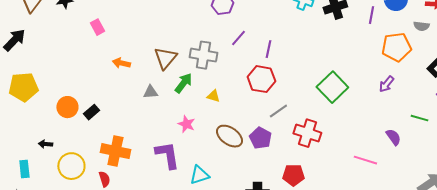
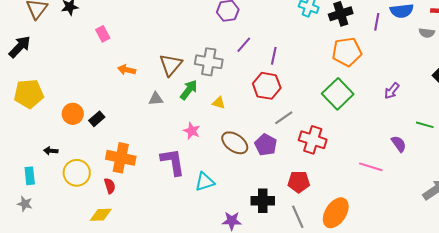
orange pentagon: (396, 47) -> (347, 52), moved

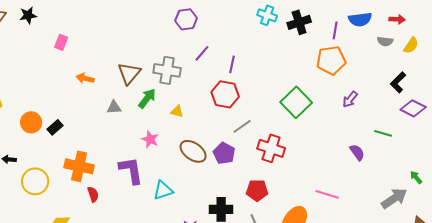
pink rectangle: (103, 34) -> (61, 42), turned 49
orange pentagon: (347, 52) -> (331, 60), moved
pink line: (371, 167) -> (327, 194), moved
red semicircle: (110, 186) -> (93, 194), moved

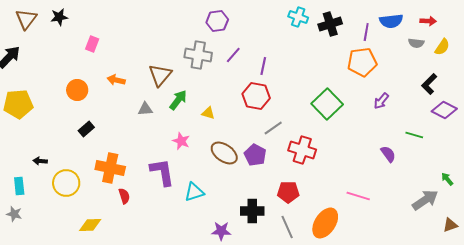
gray cross: (167, 70) -> (198, 55), moved
orange circle: (31, 122) -> (77, 90), moved

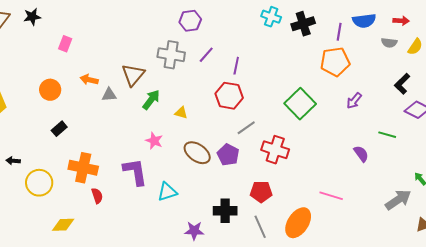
gray triangle: (145, 109) -> (109, 95), moved

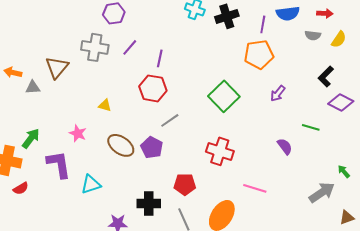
green arrow: (151, 100) -> (31, 138), moved
red cross: (275, 150) -> (220, 151), moved
red semicircle: (97, 196) -> (21, 188), turned 77

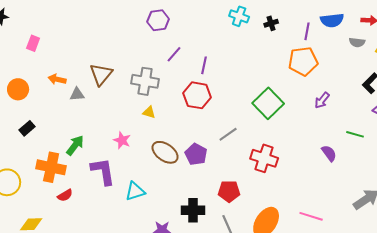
black cross: (227, 16) -> (271, 23), size x0.6
gray cross: (95, 47) -> (145, 81), moved
gray line: (170, 120) -> (228, 134), moved
pink line: (255, 188) -> (311, 216), moved

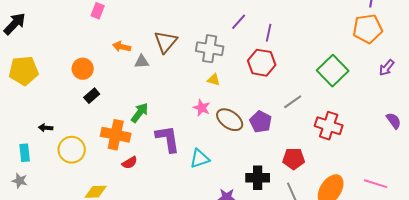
orange circle: (18, 89) -> (83, 69), moved
pink star: (122, 140) -> (202, 108), moved

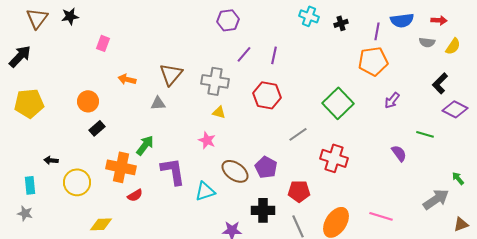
purple line: (269, 33) -> (274, 55), moved
gray triangle: (142, 62) -> (158, 103), moved
brown ellipse: (230, 120) -> (235, 171), moved
purple pentagon: (261, 122) -> (266, 167), moved

